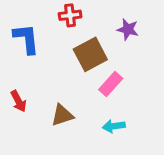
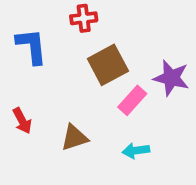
purple star: (128, 29) -> (171, 78), moved, size x1.4

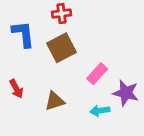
brown square: (108, 65) -> (62, 48), moved
purple star: (171, 78) -> (126, 93), moved

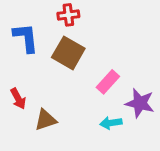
brown square: (62, 48) -> (68, 53), turned -32
brown triangle: (55, 101) -> (46, 120), moved

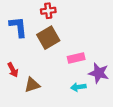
brown square: (68, 53) -> (48, 38), turned 30
pink rectangle: (108, 82) -> (76, 58), turned 35

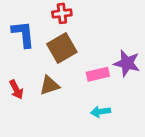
purple star: (99, 73) -> (127, 63), moved
brown triangle: (32, 85) -> (49, 85), moved

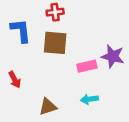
brown square: (62, 48) -> (55, 43), turned 35
brown triangle: (49, 85) -> (48, 107), moved

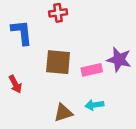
brown square: (55, 43) -> (58, 62), moved
brown triangle: (48, 107) -> (63, 113), moved

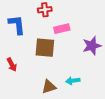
purple star: (119, 60) -> (92, 46), turned -30
pink rectangle: (92, 70) -> (62, 29), moved

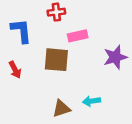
red arrow: (12, 65) -> (15, 70), moved

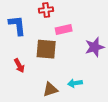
red arrow: (15, 70) -> (19, 66), moved

